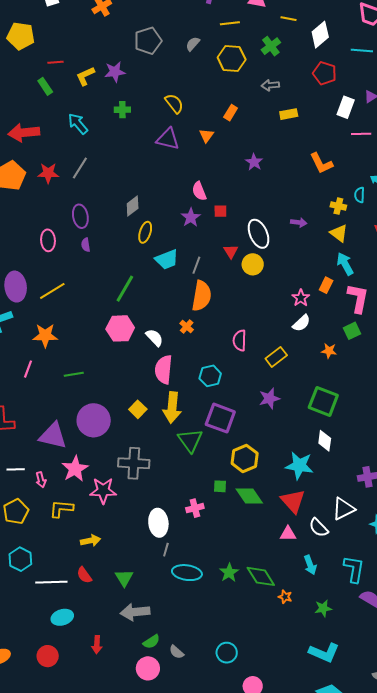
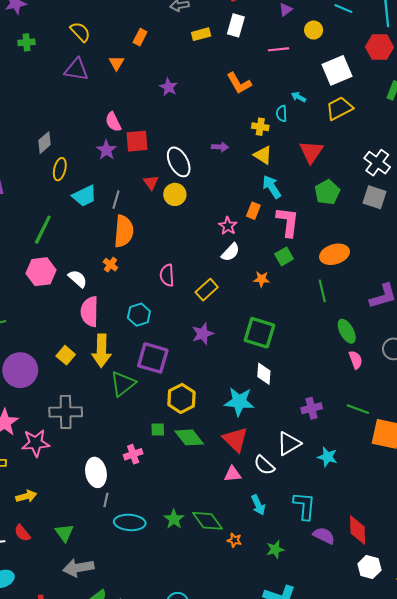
white rectangle: (346, 107) -> (236, 25), moved
red square: (220, 211) -> (137, 141), size x1.6
green triangle: (190, 440) -> (123, 384), turned 32

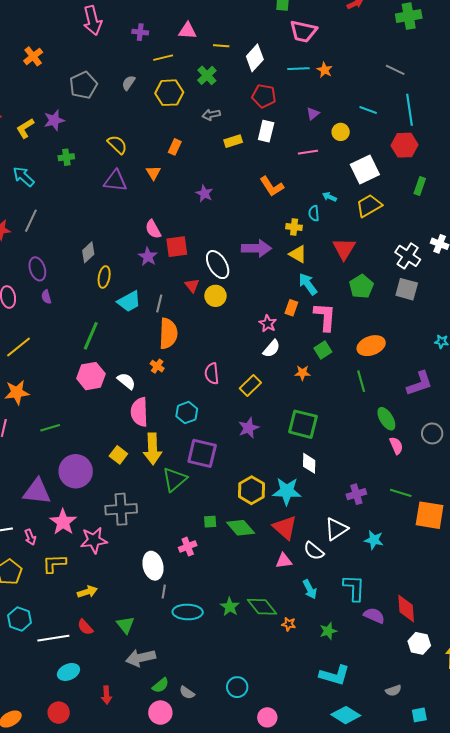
purple arrow: (220, 147) -> (256, 248), size x1.8
yellow hexagon: (181, 398) -> (251, 490), moved

